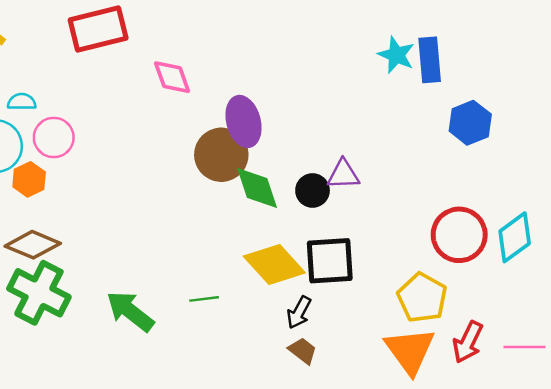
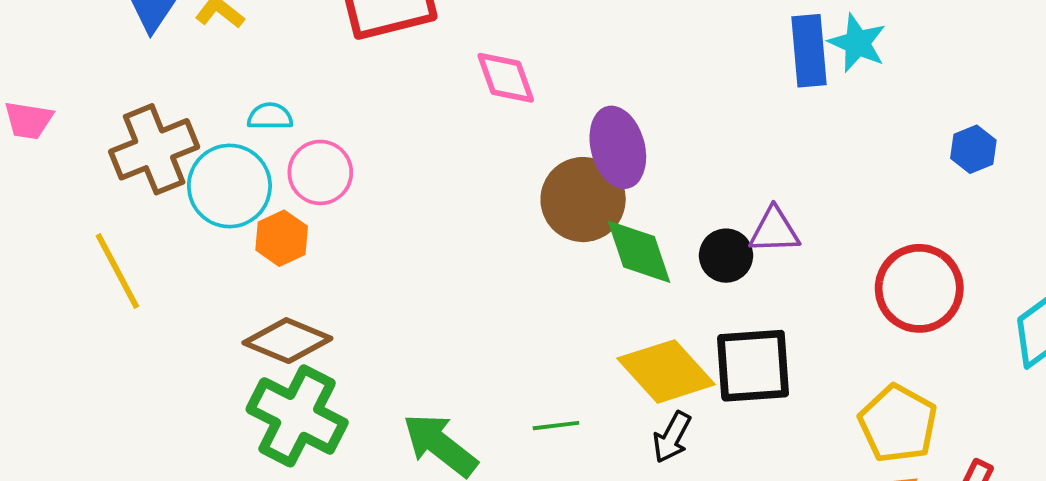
blue rectangle: (430, 60) -> (809, 51), moved
blue hexagon: (470, 123) -> (973, 149), size x0.7
red circle: (459, 235) -> (919, 288), moved
black arrow: (299, 312) -> (672, 437), moved

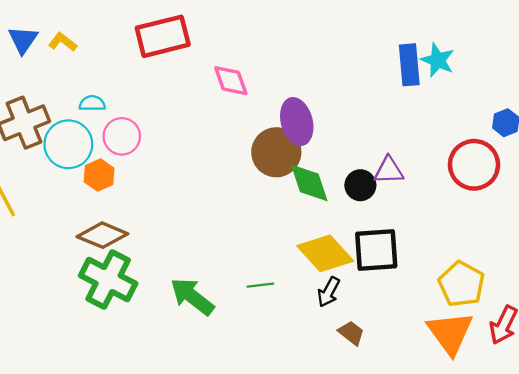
red circle: (919, 288) -> (474, 165), moved

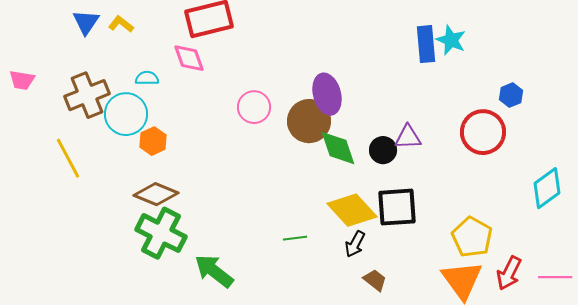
pink diamond: (231, 81) -> (189, 58), moved
pink circle: (122, 136) -> (254, 107), moved
green arrow: (192, 297) -> (214, 271), moved

